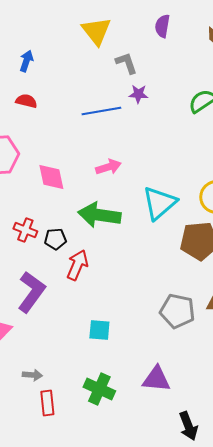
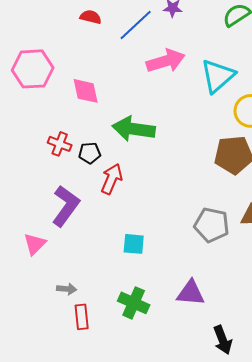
red semicircle: (26, 101) -> (91, 17), moved
blue line: (101, 111) -> (136, 25), turned -33
pink arrow: (108, 167) -> (166, 61), moved, size x1.5
cyan triangle: (159, 203) -> (218, 76), moved

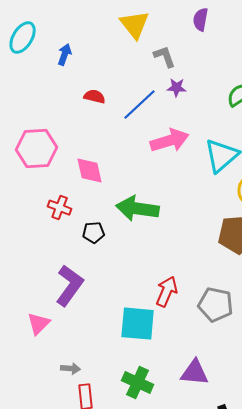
red cross: (60, 144) -> (60, 208), moved
red arrow: (112, 179) -> (167, 292), moved
cyan square: (134, 244) -> (138, 324), size x1.6

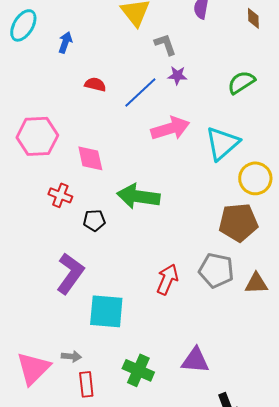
gray pentagon: (216, 305) -> (216, 270), moved
pink triangle: (39, 324) -> (33, 368), moved, size x1.5
cyan square: (138, 324) -> (106, 311), moved

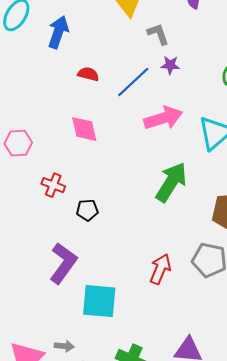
blue arrow: (65, 42) -> (58, 32), size x1.5
pink hexagon: (37, 136) -> (18, 143), moved, size x0.7
pink diamond: (90, 158) -> (84, 129), moved
green arrow: (138, 196) -> (171, 182), moved, turned 114

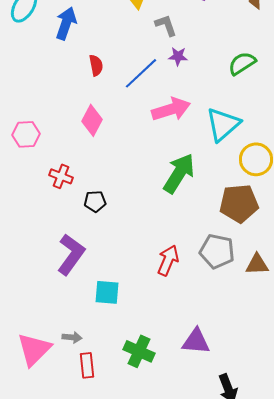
red semicircle: (88, 74) -> (96, 65), turned 65
pink diamond: (84, 129) -> (92, 120), turned 40
cyan square: (99, 301) -> (107, 292), size x0.7

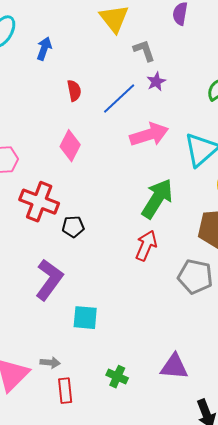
blue arrow: (66, 23) -> (44, 49), size x0.7
purple star: (178, 56) -> (156, 82), turned -30
red cross: (61, 176) -> (39, 202), size x1.6
red arrow: (168, 260) -> (146, 246), moved
green cross: (139, 351) -> (117, 377), size x0.7

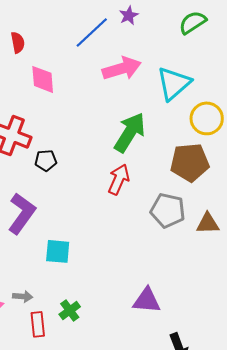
red semicircle: (74, 91) -> (18, 42), moved
pink diamond: (70, 146) -> (43, 79), turned -32
green cross: (117, 377) -> (70, 310), moved, turned 30

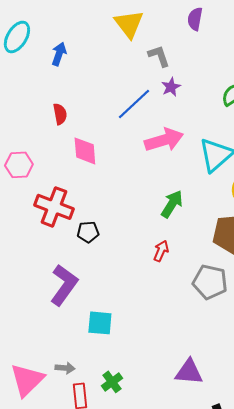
green arrow: (130, 132) -> (172, 204), size x0.7
red arrow: (119, 179) -> (161, 251), size x0.7

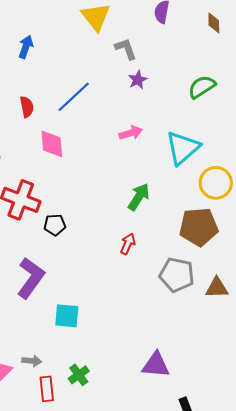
blue line: (134, 104) -> (74, 97), moved
pink arrow: (164, 140) -> (131, 133), size x0.6

